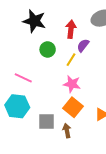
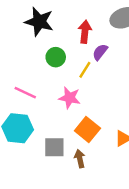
pink star: (72, 84) -> (70, 98), moved

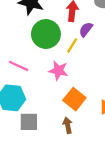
green circle: (56, 57) -> (46, 34), size x1.6
gray square: (54, 147) -> (29, 122), moved

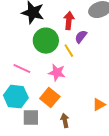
yellow line: (72, 45) -> (69, 51), turned -64
orange square: (74, 99) -> (50, 98), moved

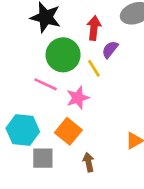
pink line: (22, 69) -> (46, 84), moved
pink star: (57, 73) -> (78, 98), turned -30

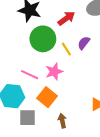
red arrow: (94, 28) -> (66, 18), turned 48
purple semicircle: (110, 49) -> (84, 43), moved
pink line: (46, 84) -> (30, 75), moved

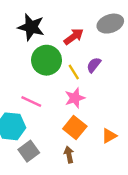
pink star: (54, 72) -> (75, 98), moved
orange square: (47, 97) -> (75, 127), moved
gray square: (28, 118) -> (29, 151), turned -36

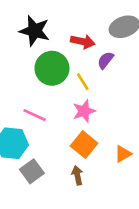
red arrow: (74, 37) -> (83, 41), turned 48
purple semicircle: (94, 65) -> (105, 60), moved

